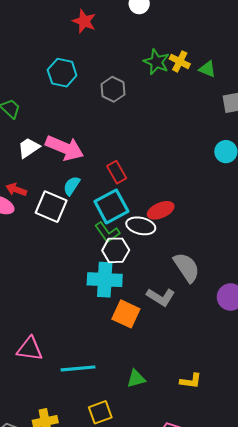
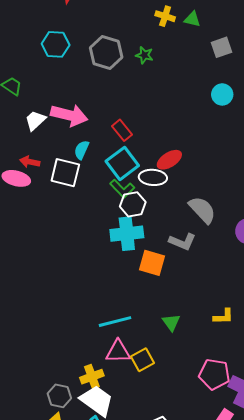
green star: (156, 62) -> (144, 55), moved, size x0.7
gray hexagon: (113, 89) -> (106, 53), size x1.4
pink triangle: (30, 349) -> (118, 352), moved
green triangle: (136, 379) -> (171, 322), turned -42

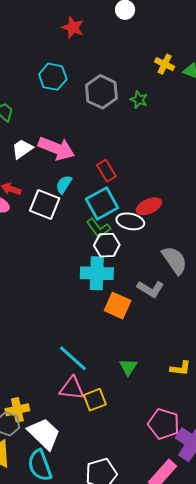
cyan line: (115, 322) -> (73, 358), turned 48
yellow cross: (92, 377) -> (17, 410), moved

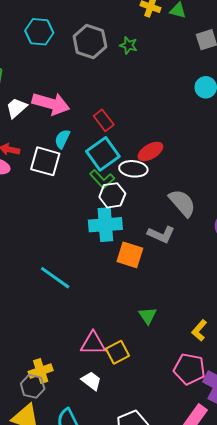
cyan line: (73, 358) -> (55, 278), moved
yellow L-shape: (180, 368) -> (199, 330), moved, turned 130
white trapezoid: (44, 434) -> (91, 381), moved, size x0.6

